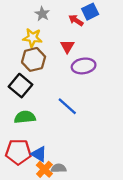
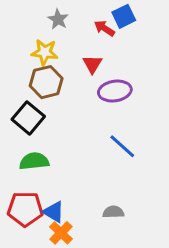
blue line: (67, 106) -> (122, 146), moved
gray semicircle: (59, 168) -> (113, 212), moved

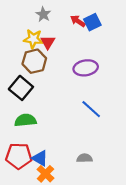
blue square: (124, 16) -> (92, 22), moved
red triangle: (92, 64) -> (48, 42), moved

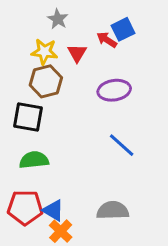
red arrow: (78, 21) -> (107, 40), moved
red triangle: (48, 42) -> (77, 53), moved
black square: (21, 88) -> (28, 117), turned -30
gray semicircle: (85, 158) -> (113, 210), size x1.5

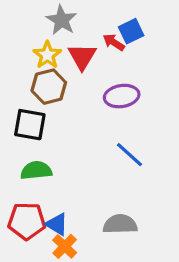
gray star: (58, 19) -> (61, 20), size x1.4
yellow star: (44, 52) -> (47, 55), turned 30
red triangle: (77, 53) -> (82, 56), size x1.4

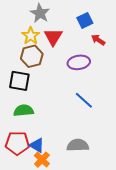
red arrow: (114, 42) -> (98, 40), moved

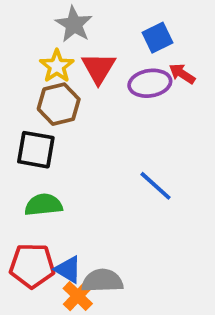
purple ellipse: (79, 62) -> (150, 83), moved
gray semicircle: (78, 145) -> (102, 281), moved

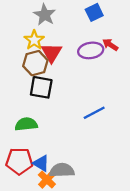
blue square: (157, 38) -> (94, 12), moved
red triangle: (99, 68) -> (52, 53), moved
black square: (36, 150) -> (41, 87), moved
blue line: (156, 186) -> (94, 113), turned -70

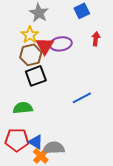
red arrow: (110, 45) -> (96, 39), turned 64
purple ellipse: (91, 50) -> (61, 44), moved
black square: (41, 87) -> (36, 76), turned -30

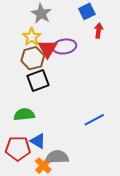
red arrow: (96, 39) -> (99, 31), moved
blue line: (82, 98) -> (94, 120), moved
blue triangle: (36, 142) -> (38, 141), moved

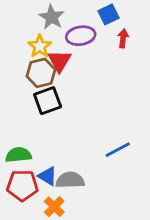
purple ellipse: (65, 46) -> (81, 36), moved
green semicircle: (24, 114) -> (18, 155), moved
gray semicircle: (57, 157) -> (70, 180), moved

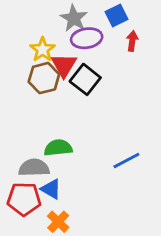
gray star: (52, 17) -> (74, 18), moved
black square: (48, 101) -> (85, 79), moved, turned -32
green semicircle: (18, 155) -> (58, 148), moved
gray semicircle: (70, 180) -> (34, 168), moved

